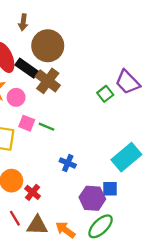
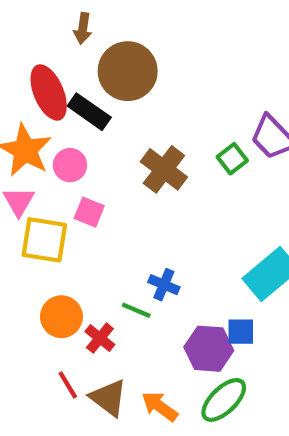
brown cross: (48, 81) -> (164, 169), moved
green line: (47, 127) -> (136, 310), moved
brown triangle: (37, 225) -> (108, 398), turned 35

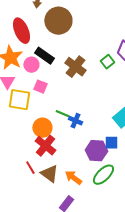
black rectangle: (89, 112) -> (44, 56), moved
green line: (136, 310) -> (62, 114), moved
orange circle: (61, 317) -> (42, 128), moved
red cross: (100, 338) -> (45, 146), size x1.5

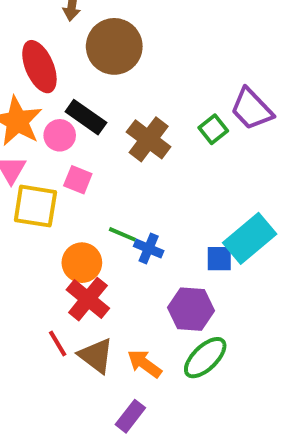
blue square: (111, 143) -> (219, 259), moved

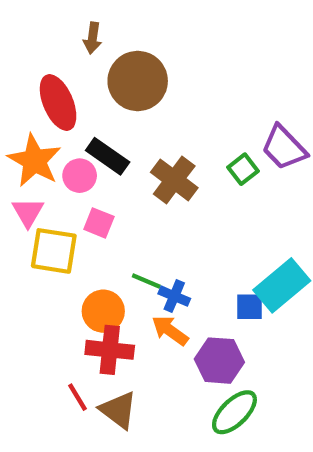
red cross: (88, 299) -> (110, 350), turned -33
orange arrow: (145, 364) -> (170, 330), moved

